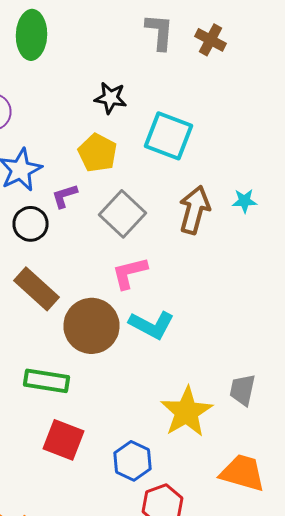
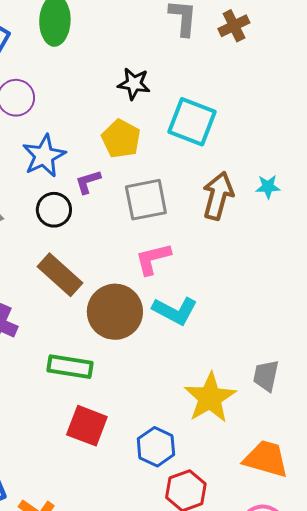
brown cross: (210, 40) -> (234, 26), turned 36
gray square: (122, 214) -> (146, 200), turned 36

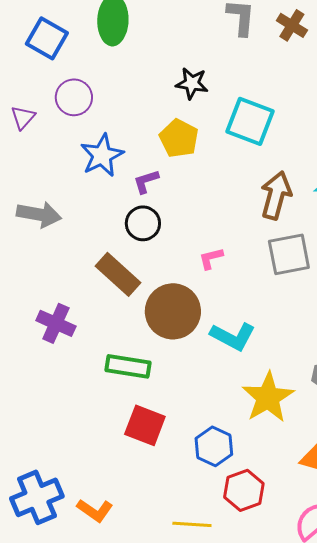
brown cross: (234, 26) -> (292, 25), turned -32
gray square: (146, 200) -> (289, 254), moved
black circle: (54, 210) -> (143, 223), moved
pink L-shape: (153, 259) -> (211, 258), size x0.7
cyan L-shape: (175, 311) -> (233, 336), moved

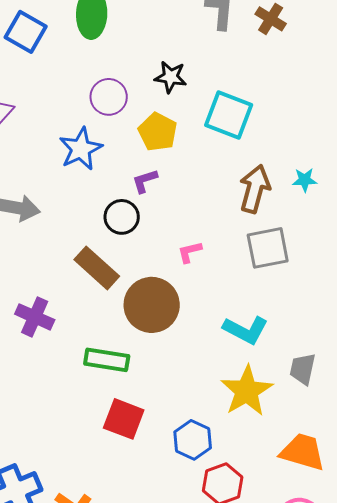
purple circle: (74, 97) -> (109, 97), moved
purple L-shape: (146, 181) -> (145, 181), moved
cyan L-shape: (233, 336) -> (246, 330), moved

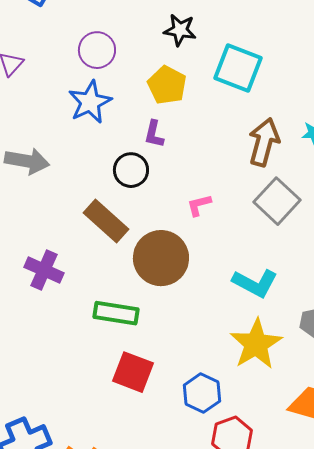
purple circle: (109, 97) -> (97, 50), moved
purple L-shape: (145, 181) -> (154, 134), turned -60
gray square: (268, 248) -> (277, 201), turned -36

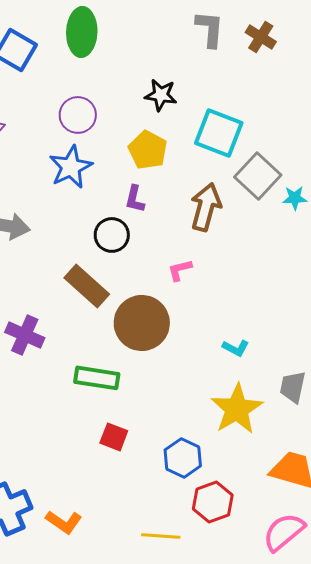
brown arrow: (264, 142) -> (206, 207), moved
gray square: (277, 201) -> (258, 176), moved
cyan L-shape: (255, 283) -> (236, 348), size x0.6
red square: (133, 372) -> (114, 437), size x0.7

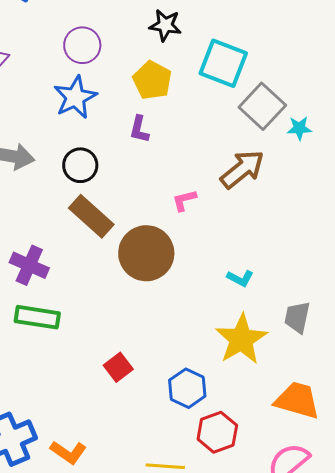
brown arrow: (206, 207) -> (242, 169), moved, turned 36
black circle: (112, 235) -> (80, 165), moved
green rectangle: (97, 378) -> (37, 317), moved
red square: (114, 437) -> (118, 367), turned 32

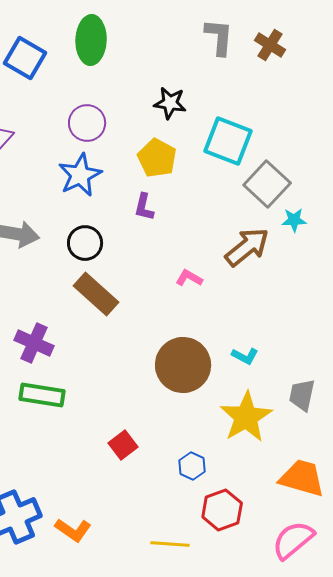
cyan star: (299, 128) -> (294, 220), moved
pink L-shape: (184, 200) -> (189, 278), turned 44
brown circle: (146, 253) -> (183, 365), moved
blue hexagon: (187, 388) -> (192, 466), size x0.7

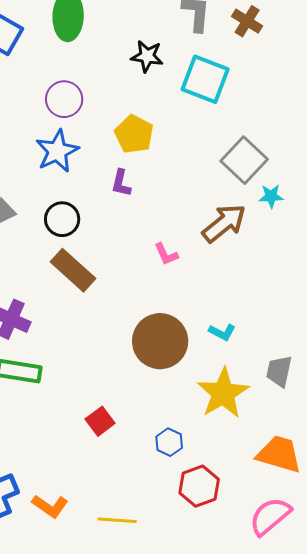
black star: (170, 103) -> (147, 56), moved
cyan square: (228, 141) -> (205, 79), moved
pink L-shape: (189, 278) -> (166, 254), turned -144
yellow line: (170, 544) -> (117, 520), moved

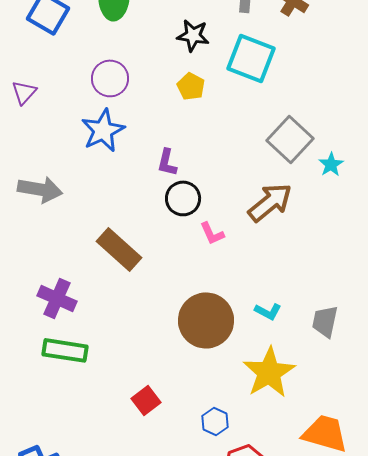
yellow pentagon: (134, 134) -> (191, 86), moved, size x0.7
cyan star: (271, 196) -> (331, 164), moved, turned -30
black circle: (62, 219) -> (183, 198), moved
gray trapezoid: (279, 371) -> (325, 321), moved

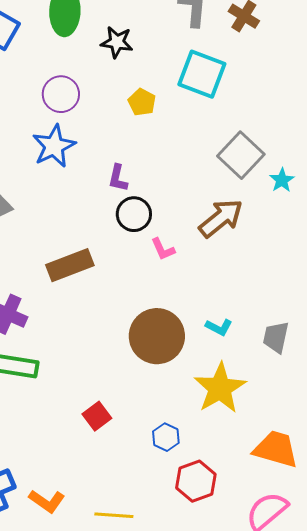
black star: (193, 35) -> (117, 42), moved
brown rectangle: (119, 249) -> (70, 265), turned -63

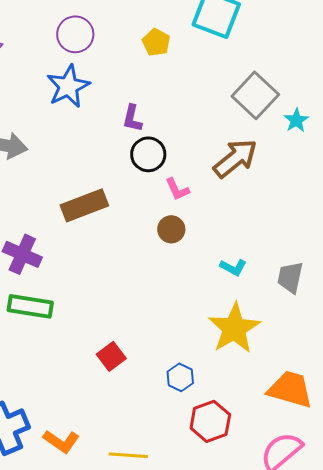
brown circle: (157, 336) -> (171, 229), moved, size x0.5

